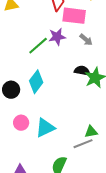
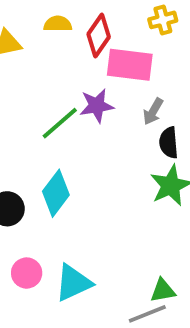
gray arrow: (86, 40) -> (153, 111), turned 80
black semicircle: (82, 71) -> (169, 143), moved, turned -105

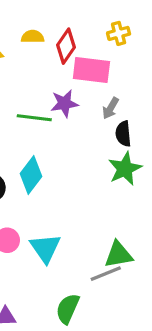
green line: (60, 123) -> (34, 118), turned 48
cyan triangle: (73, 283) -> (45, 248), turned -40
green triangle: (163, 291) -> (119, 255), size x1.4

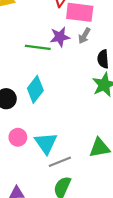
gray arrow: (111, 108) -> (84, 36), moved
gray line: (106, 274) -> (60, 162), moved

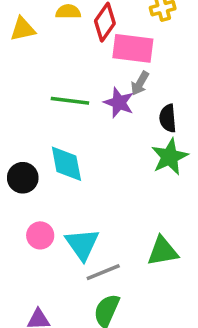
purple star: (60, 37) -> (119, 103), moved, turned 30
cyan diamond: (35, 89) -> (66, 164), turned -48

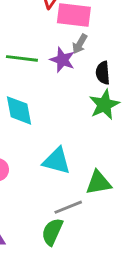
cyan triangle: (82, 244) -> (57, 161), moved, turned -40
gray line: (103, 272) -> (68, 207), moved

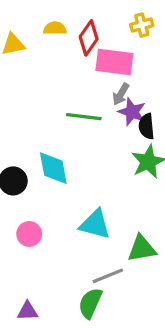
green line: (22, 58) -> (84, 117), moved
purple star: (62, 60) -> (132, 112), moved

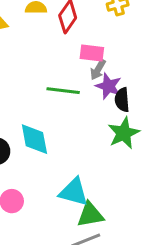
pink rectangle: (114, 62) -> (92, 53), moved, size x0.7
green triangle: (142, 248) -> (90, 215), moved

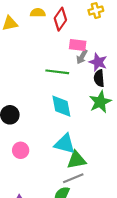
purple star: (108, 86) -> (98, 62), moved
cyan diamond: (34, 139) -> (61, 106), moved

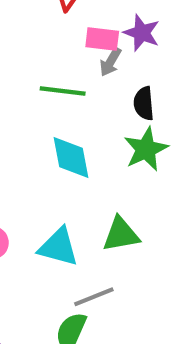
purple star: (98, 62) -> (142, 33), moved
cyan triangle: (65, 144) -> (59, 247), moved
green triangle: (76, 160) -> (121, 234), moved

